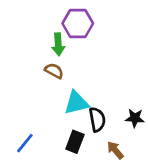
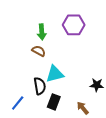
purple hexagon: (78, 23) -> (74, 25), moved
black semicircle: (97, 120) -> (40, 86), moved

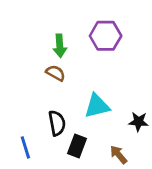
cyan triangle: (55, 74) -> (97, 106), moved
blue line: (18, 103) -> (25, 147), turned -56

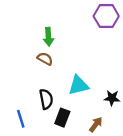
purple hexagon: (106, 36) -> (106, 16), moved
brown arrow: (119, 155) -> (96, 125), turned 77

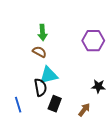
purple hexagon: (106, 16) -> (93, 41), moved
cyan triangle: (78, 85) -> (49, 75), moved

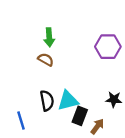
cyan triangle: (49, 75) -> (68, 101), moved
black rectangle: (55, 104) -> (80, 116), moved

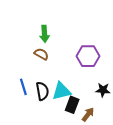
purple hexagon: (108, 47) -> (88, 56), moved
blue line: (21, 121) -> (23, 87), moved

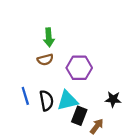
brown semicircle: (41, 54) -> (45, 60), turned 136
purple hexagon: (88, 56) -> (79, 68), moved

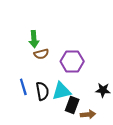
green arrow: (49, 37) -> (34, 39), moved
brown arrow: (97, 126) -> (88, 114), turned 48

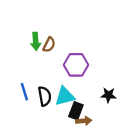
brown semicircle: (41, 54) -> (49, 45), moved, turned -48
brown arrow: (88, 114) -> (84, 121), moved

